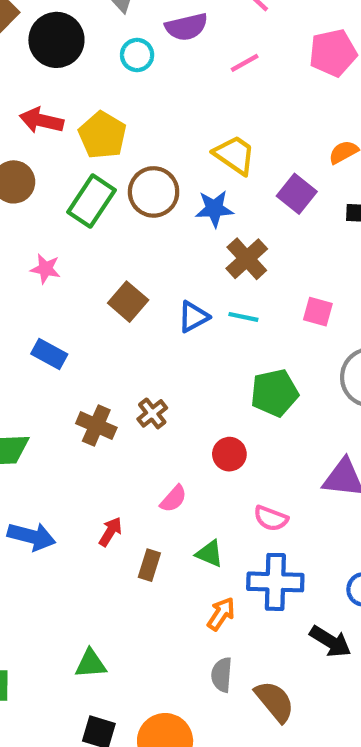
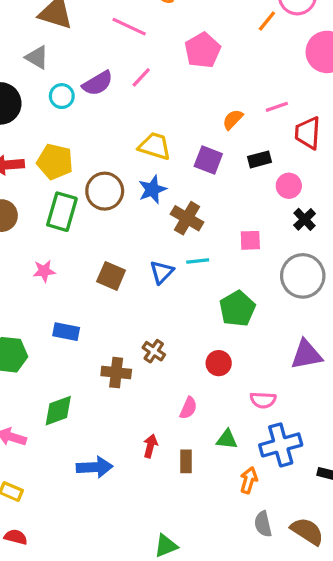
purple semicircle: (186, 27) -> (98, 83), moved

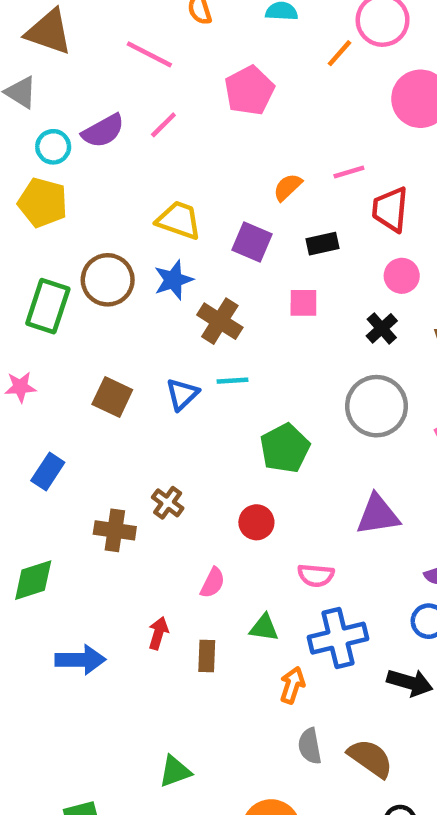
yellow pentagon: (55, 162) -> (43, 203), moved
pink circle: (289, 186) -> (402, 276), moved
pink square: (250, 240) -> (303, 303), moved
blue rectangle: (66, 332) -> (48, 472), turned -70

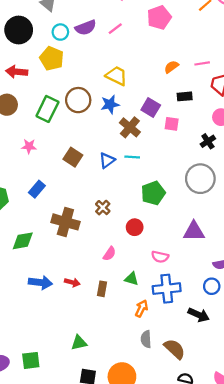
purple square: (252, 242) -> (151, 107), moved
brown cross: (168, 503) -> (103, 208), moved
brown cross: (115, 530) -> (65, 222), size x1.4
red arrow: (158, 633) -> (72, 282), moved, turned 80

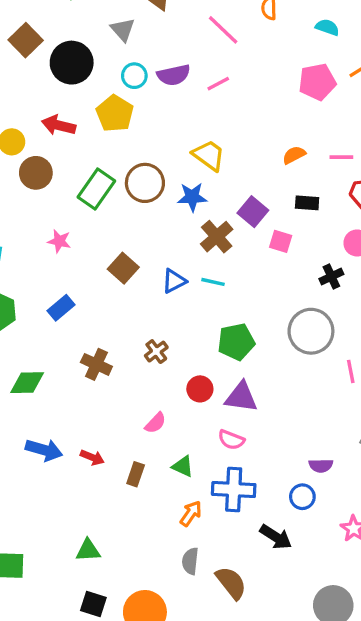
pink pentagon: (159, 17) -> (317, 82), moved
brown cross: (65, 222) -> (96, 364), size x0.7
purple triangle: (194, 231) -> (241, 397), moved

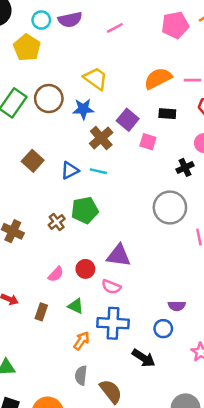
pink line: (218, 84) -> (115, 28), moved
orange semicircle: (294, 155) -> (158, 78), size x1.6
green pentagon: (236, 342) -> (85, 210), moved
red circle: (200, 389) -> (85, 269), moved

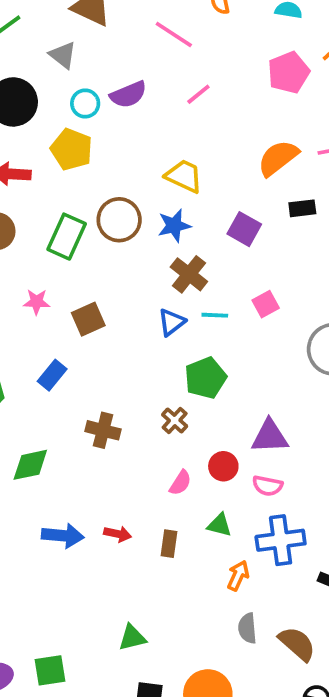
brown cross: (101, 138) -> (189, 274), moved
pink square: (148, 142) -> (266, 304), moved, turned -35
brown square: (33, 161) -> (88, 319), moved, turned 35
brown cross: (57, 222) -> (175, 420), moved

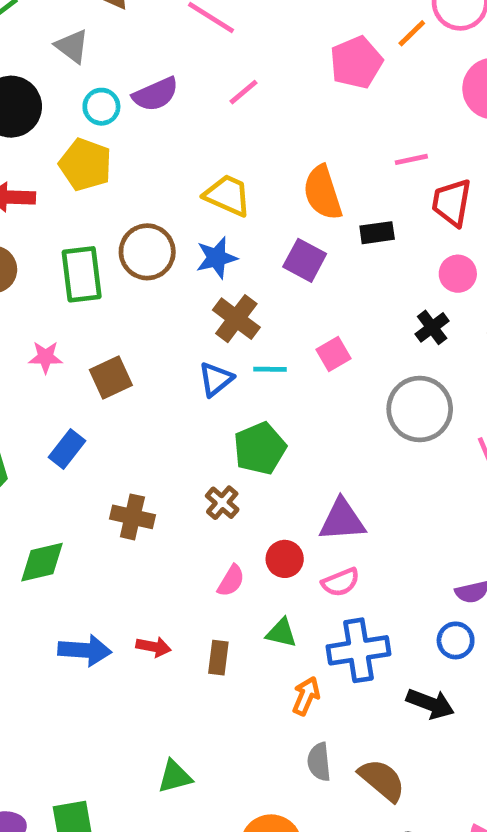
orange semicircle: (278, 158) -> (323, 193), moved, turned -69
green rectangle: (67, 237) -> (82, 274), turned -30
pink semicircle: (267, 486) -> (341, 582), turned -32

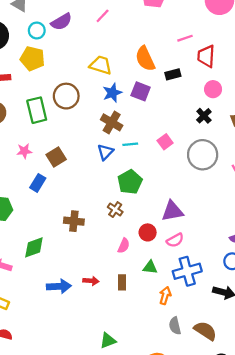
blue star: (216, 258) -> (112, 93), moved
pink square: (333, 354) -> (165, 142), moved
blue rectangle: (67, 449) -> (38, 183), moved

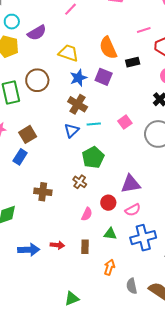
purple semicircle: (61, 22) -> (37, 33), moved
blue rectangle: (38, 183) -> (20, 157), moved
orange arrow: (165, 295) -> (109, 267), moved

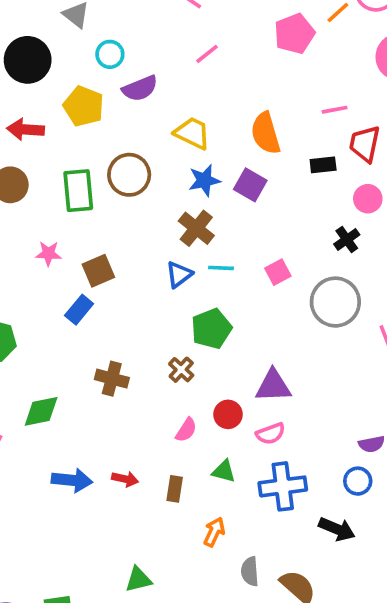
cyan circle: (12, 22) -> (110, 54), moved
black rectangle: (133, 62) -> (323, 165), moved

